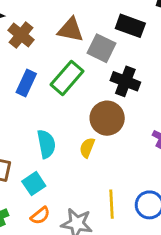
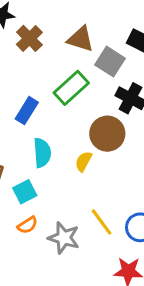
blue rectangle: (26, 83) -> (27, 111), moved
yellow line: (111, 204) -> (102, 222), turned -40

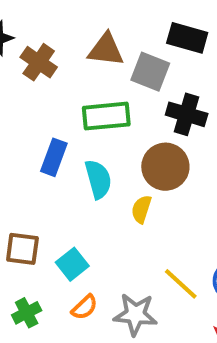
green rectangle: (71, 88) -> (106, 116), turned 48
cyan semicircle: (42, 153) -> (98, 179), moved

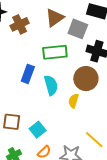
brown triangle: (106, 50) -> (55, 18), turned -42
brown cross: (39, 62) -> (20, 24), turned 30

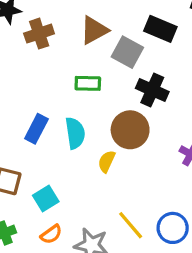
green rectangle: (55, 52) -> (88, 83), size x0.7
blue rectangle: (28, 74) -> (36, 129), moved

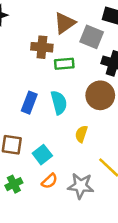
brown cross: (39, 34) -> (42, 47), moved, turned 30
yellow semicircle: (107, 161) -> (81, 134), moved

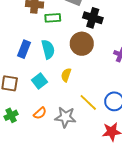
cyan square: (42, 155) -> (39, 81), moved

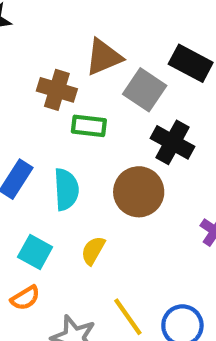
cyan square: (39, 81) -> (35, 252), turned -35
orange semicircle: (40, 113) -> (25, 298), moved

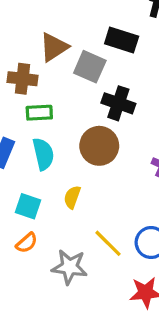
green rectangle: (89, 126) -> (39, 113), moved

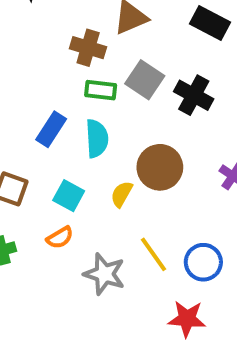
gray square: (90, 67) -> (145, 80), moved
brown circle: (99, 146) -> (160, 167), moved

